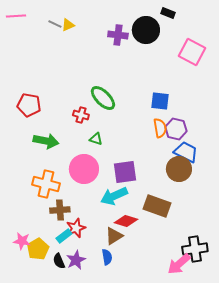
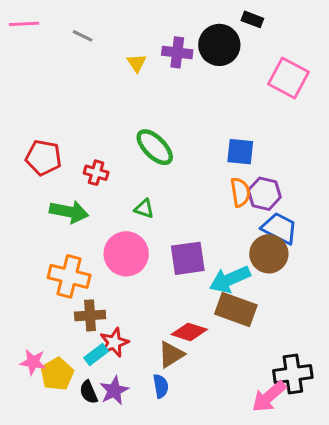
yellow triangle: (68, 25) -> (137, 63), moved, turned -40
red cross: (81, 115) -> (96, 173), moved
cyan arrow: (114, 196) -> (230, 279), moved

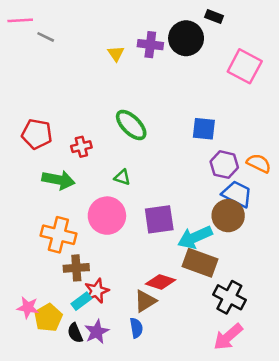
gray line: (83, 36) -> (46, 37), moved
red cross: (96, 173) -> (81, 147), turned -30
orange semicircle: (240, 192) -> (259, 163), moved, turned -55
black cross: (293, 374) -> (229, 297), moved, turned 36

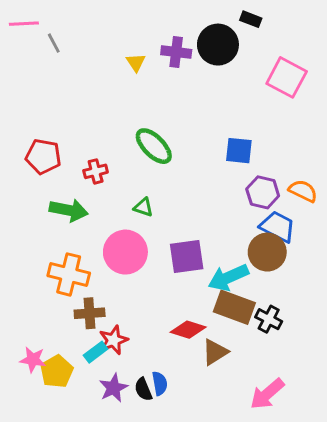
gray line: (46, 37) -> (54, 43), turned 36
black cross: (229, 297) -> (269, 319), moved, size x0.7
brown triangle: (145, 301) -> (215, 352), moved
black semicircle: (75, 333) -> (143, 389), moved

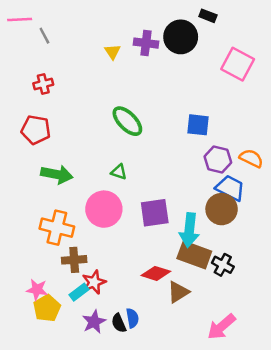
red cross: (96, 171) -> (43, 84), moved
cyan arrow: (228, 277) -> (189, 230), turned -60
pink star: (33, 360) -> (37, 290), moved

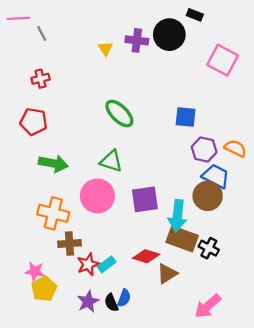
green triangle: (119, 172) -> (111, 161), size x1.5
cyan rectangle: (79, 292) -> (107, 264), moved
blue semicircle: (132, 318) -> (124, 298), turned 30

